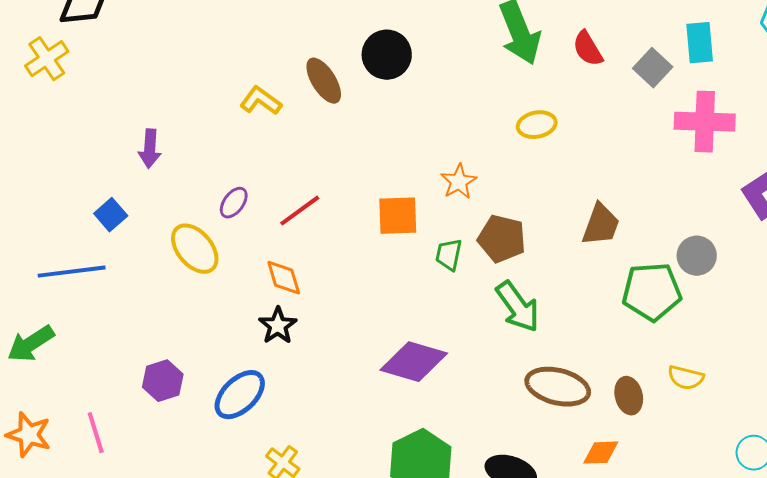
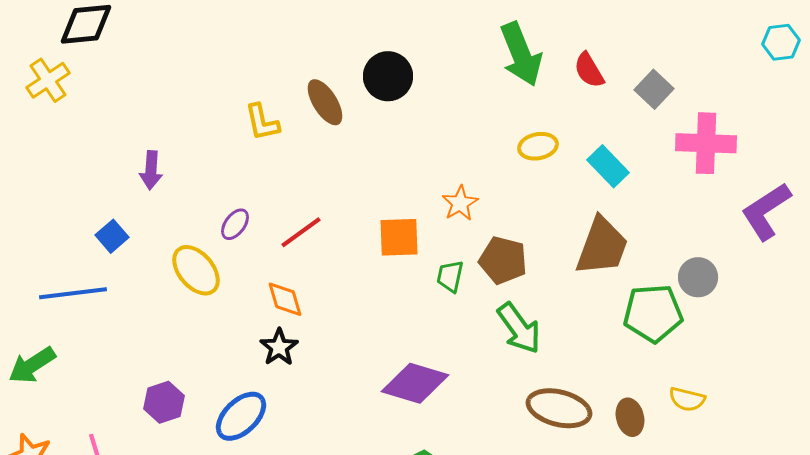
cyan rectangle: (700, 43) -> (608, 166), moved, turned -39
yellow L-shape: (261, 101) -> (262, 122), turned -138
brown trapezoid: (601, 225) -> (602, 246), size x1.4

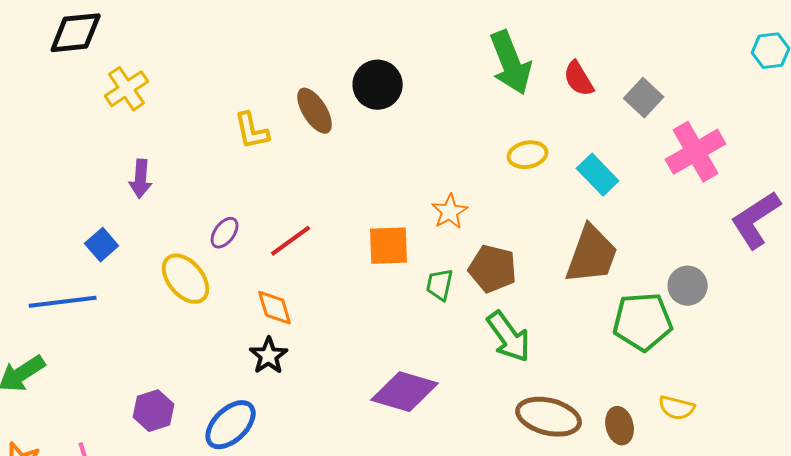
yellow cross: (48, 80) -> (127, 89), moved
pink cross: (706, 143) -> (696, 152), turned -32

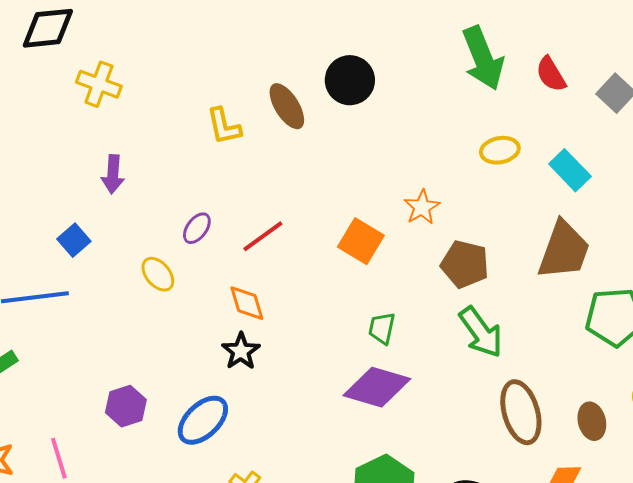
yellow cross: (127, 89) -> (99, 84), turned -36
orange square: (389, 246) -> (361, 241), turned 33
yellow ellipse: (186, 279) -> (158, 274), size x0.7
green trapezoid: (440, 285) -> (382, 328), moved
brown ellipse: (549, 417) -> (521, 412), turned 60

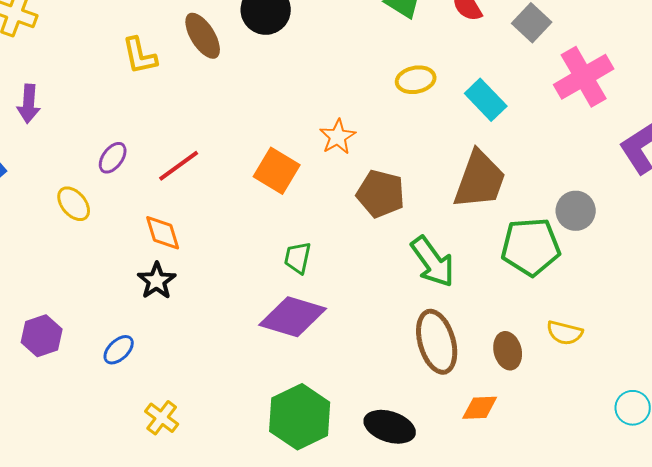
green arrow: (481, 332) -> (433, 262), moved
blue ellipse: (203, 420) -> (119, 350), size x0.6

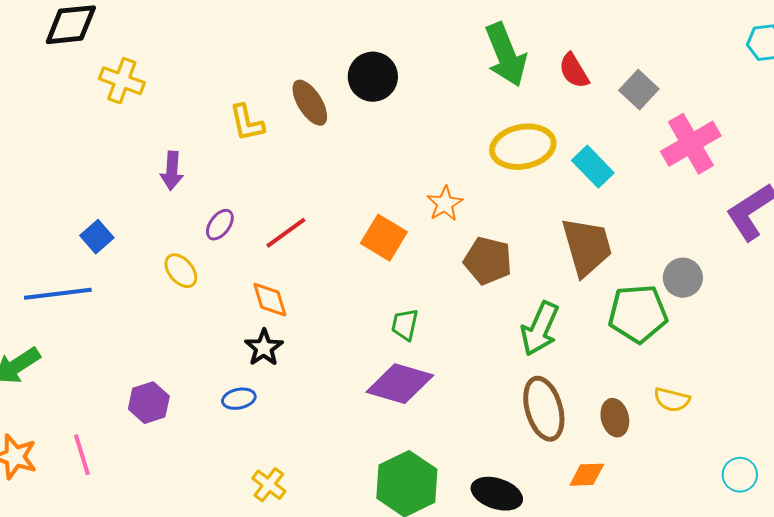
yellow ellipse: (416, 80) -> (523, 147), size x1.6
purple arrow: (29, 104) -> (172, 171), moved
brown trapezoid: (480, 180) -> (587, 247), turned -36
green arrow: (433, 262) -> (540, 329), turned 60
blue ellipse: (119, 350) -> (239, 399), moved, turned 32

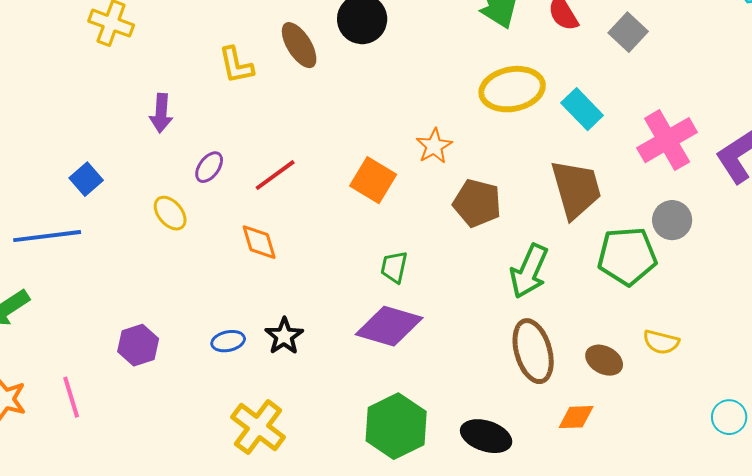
pink cross: (691, 144) -> (667, 140), moved
black star: (264, 348) -> (284, 336), moved
brown ellipse: (615, 418) -> (604, 360), turned -48
yellow cross: (269, 485) -> (258, 427), size x1.6

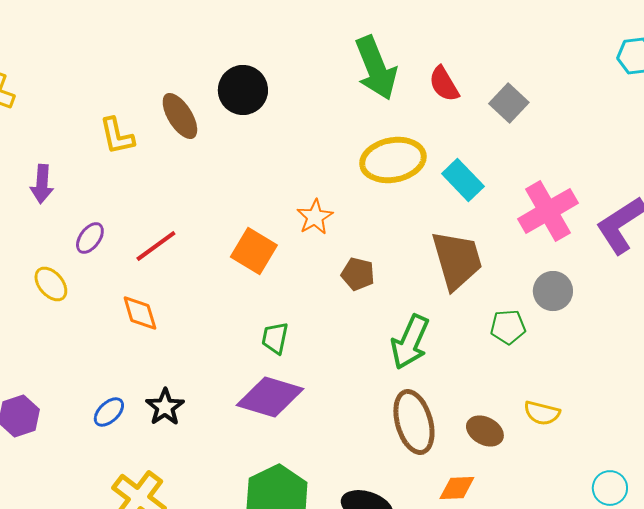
brown pentagon: (477, 203) -> (358, 274), size x0.7
green pentagon: (627, 256) -> (508, 327), size x0.6
blue ellipse: (228, 341) -> (109, 412), turned -32

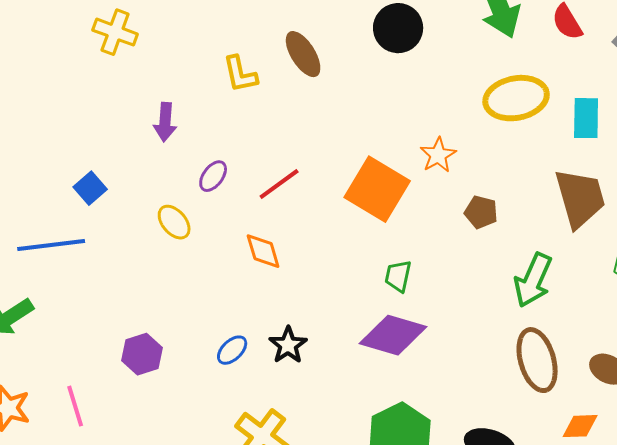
black circle: (243, 90) -> (398, 28), moved
cyan rectangle: (463, 180) -> (586, 118), turned 45
orange square: (254, 251) -> (377, 189), size x1.4

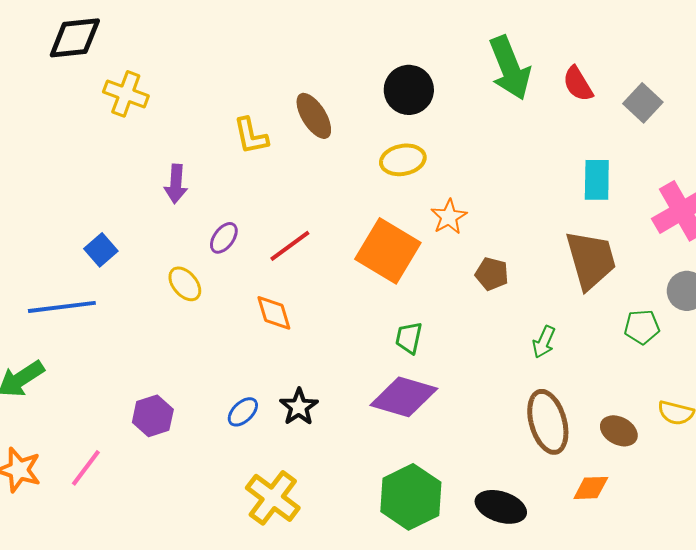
yellow ellipse: (516, 98) -> (403, 160), moved, size x0.7
green arrow: (533, 280) -> (544, 342), size x0.6
pink line: (75, 406) -> (86, 468), turned 54

